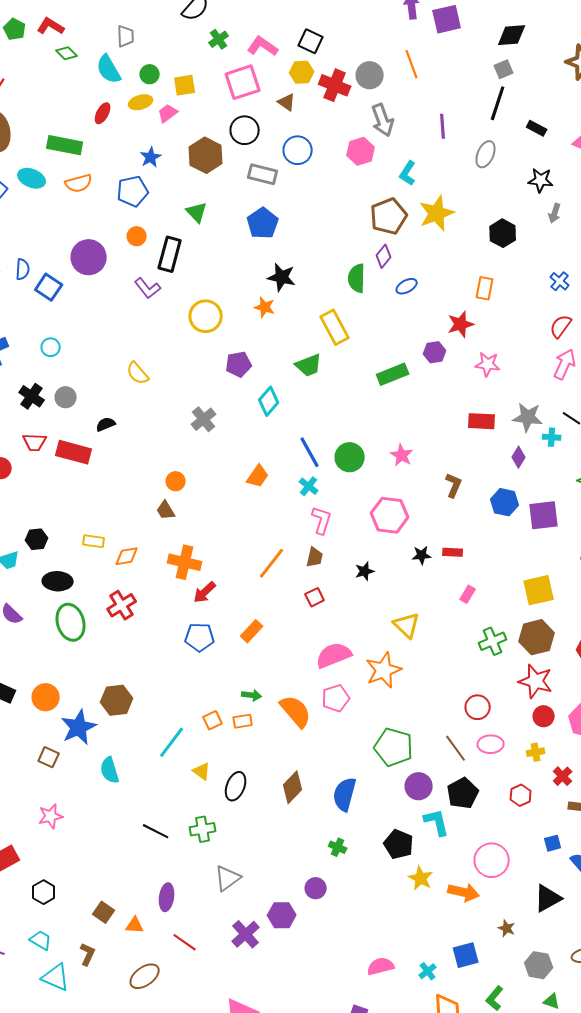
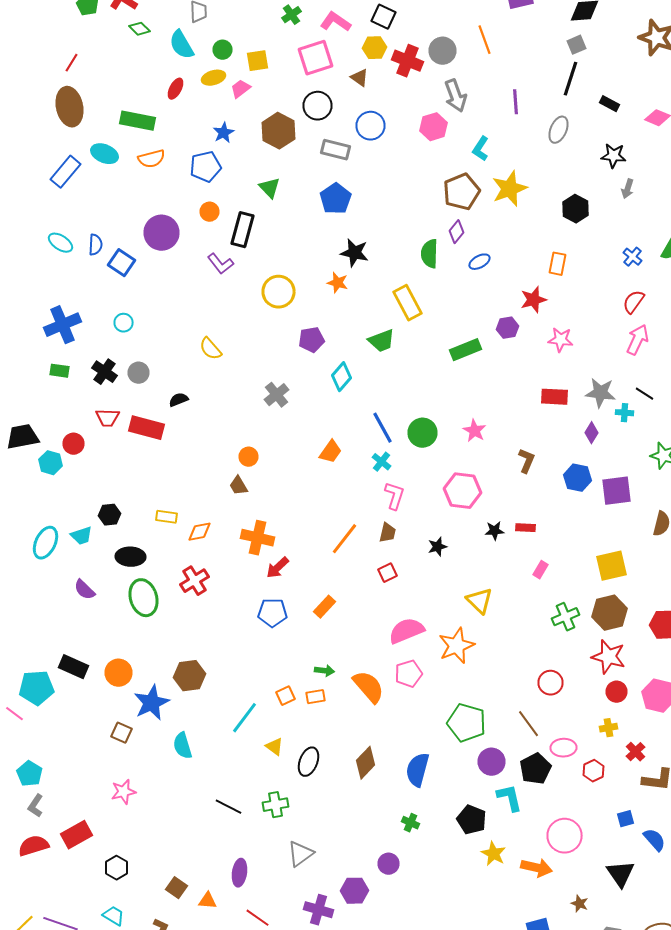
pink ellipse: (491, 744) -> (564, 748), moved
black triangle: (548, 898) -> (620, 874), turned -36
purple cross: (246, 934) -> (318, 910), turned -32

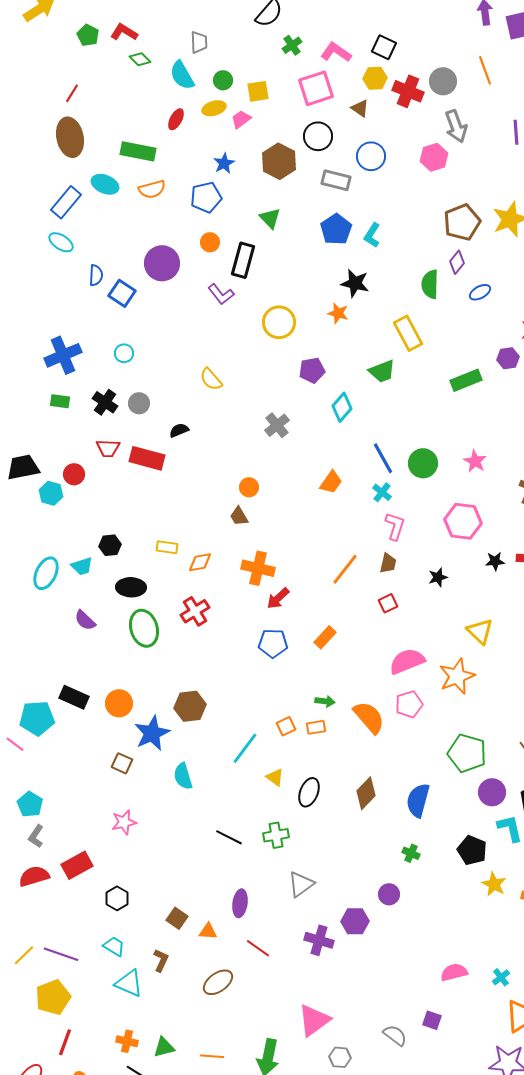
cyan L-shape: (480, 149) -> (372, 235), moved
cyan ellipse: (60, 243) -> (61, 242), moved

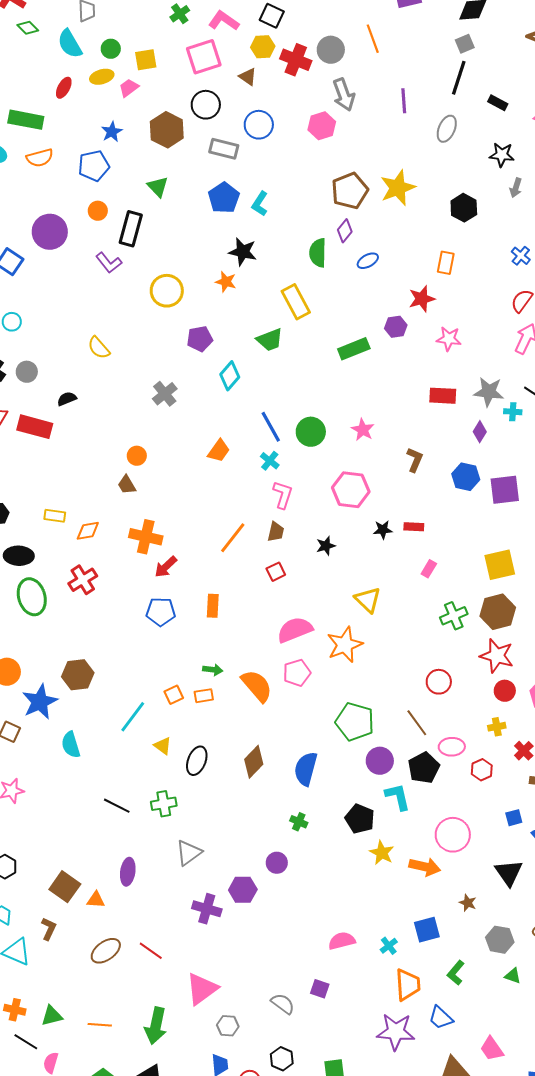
orange rectangle: (325, 637) -> (213, 606), turned -40
brown square: (177, 918) -> (65, 887), size x1.4
red line: (258, 948) -> (151, 951), moved

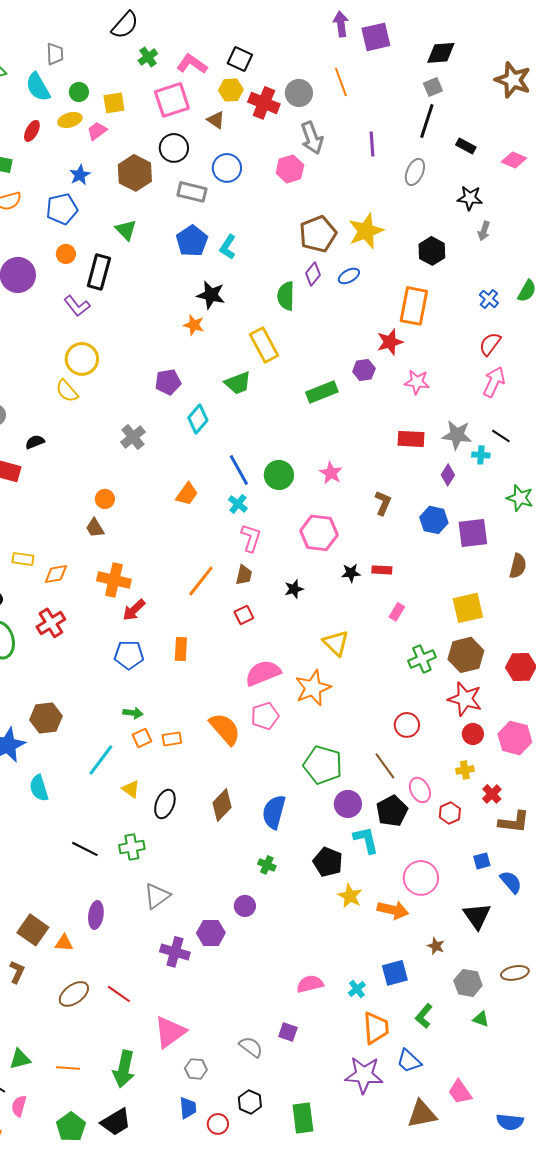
blue ellipse: (368, 261) -> (349, 276), moved
orange rectangle: (446, 263) -> (414, 306), size x1.6
yellow circle: (167, 291) -> (82, 359), moved
green arrow: (213, 670) -> (133, 713), moved
pink ellipse: (452, 747) -> (420, 790), turned 65

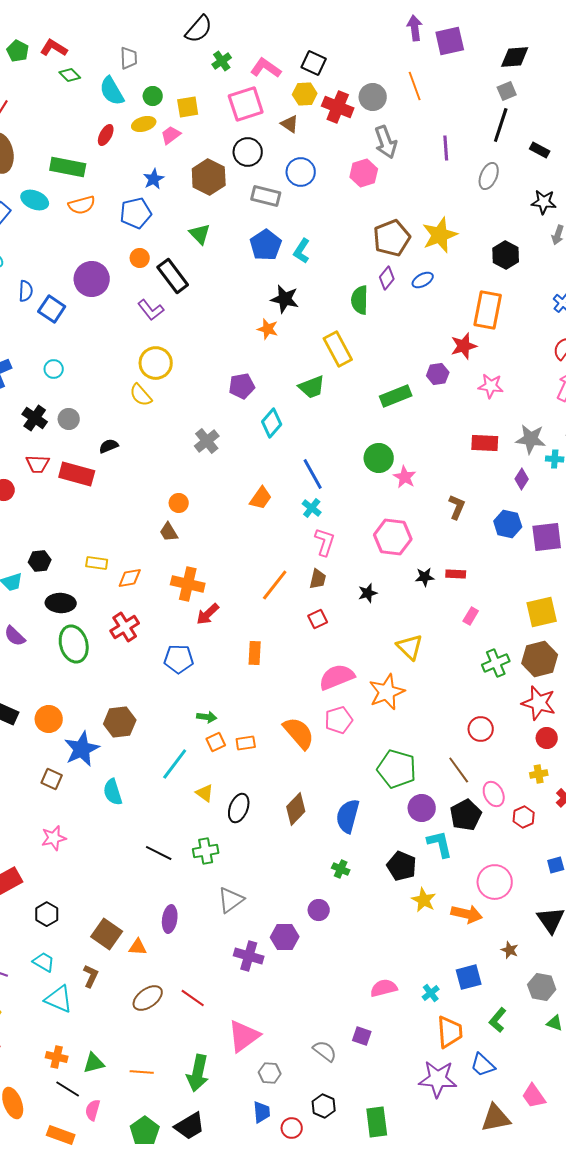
black rectangle: (99, 272) -> (173, 276), turned -52
green circle: (279, 475) -> (379, 458), moved
blue pentagon: (129, 655) -> (179, 659), moved

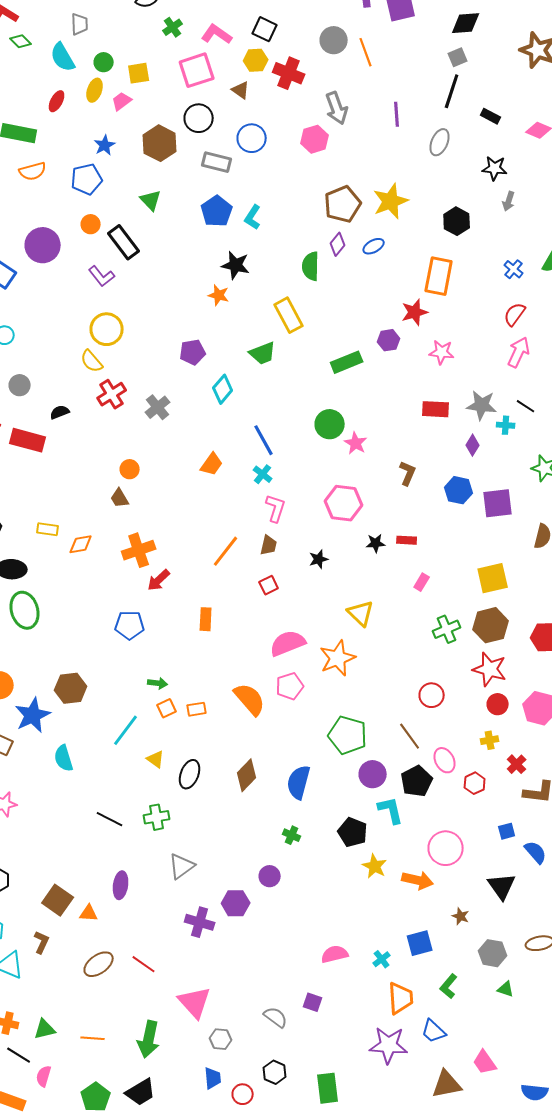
gray circle: (373, 97) -> (334, 40), moved
yellow ellipse: (144, 124) -> (95, 90), turned -55
orange cross: (188, 584) -> (139, 550), turned -32
red cross: (125, 627) -> (112, 394), moved
pink triangle: (244, 1036) -> (195, 1002), turned -36

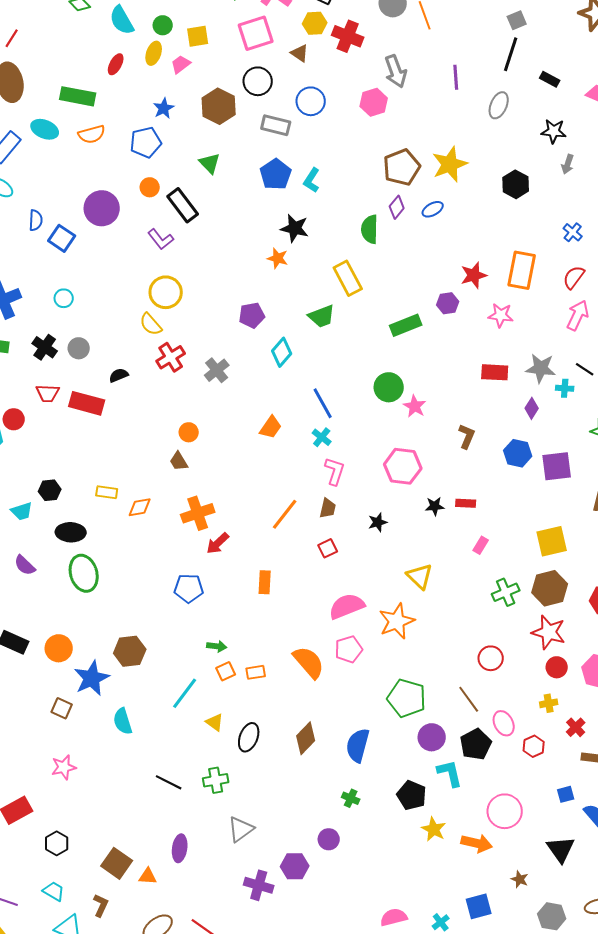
orange rectangle: (439, 276) -> (522, 270), moved

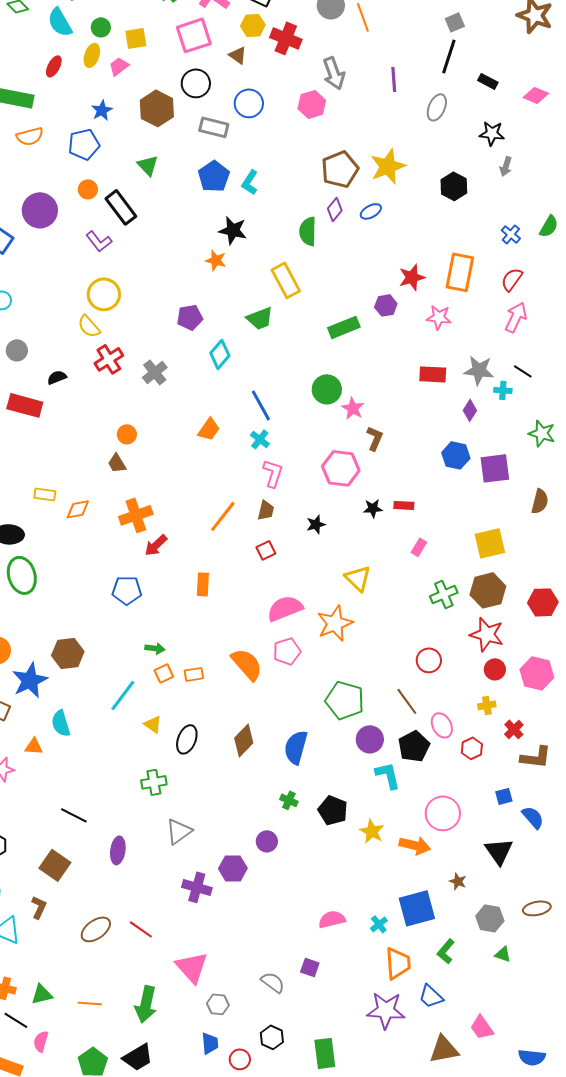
brown L-shape: (467, 436) -> (375, 438), moved
black line: (169, 782) -> (74, 815), moved
black pentagon: (412, 795) -> (333, 810), moved
orange triangle: (148, 876) -> (34, 746), moved
blue square: (479, 906) -> (417, 908), size x1.4

